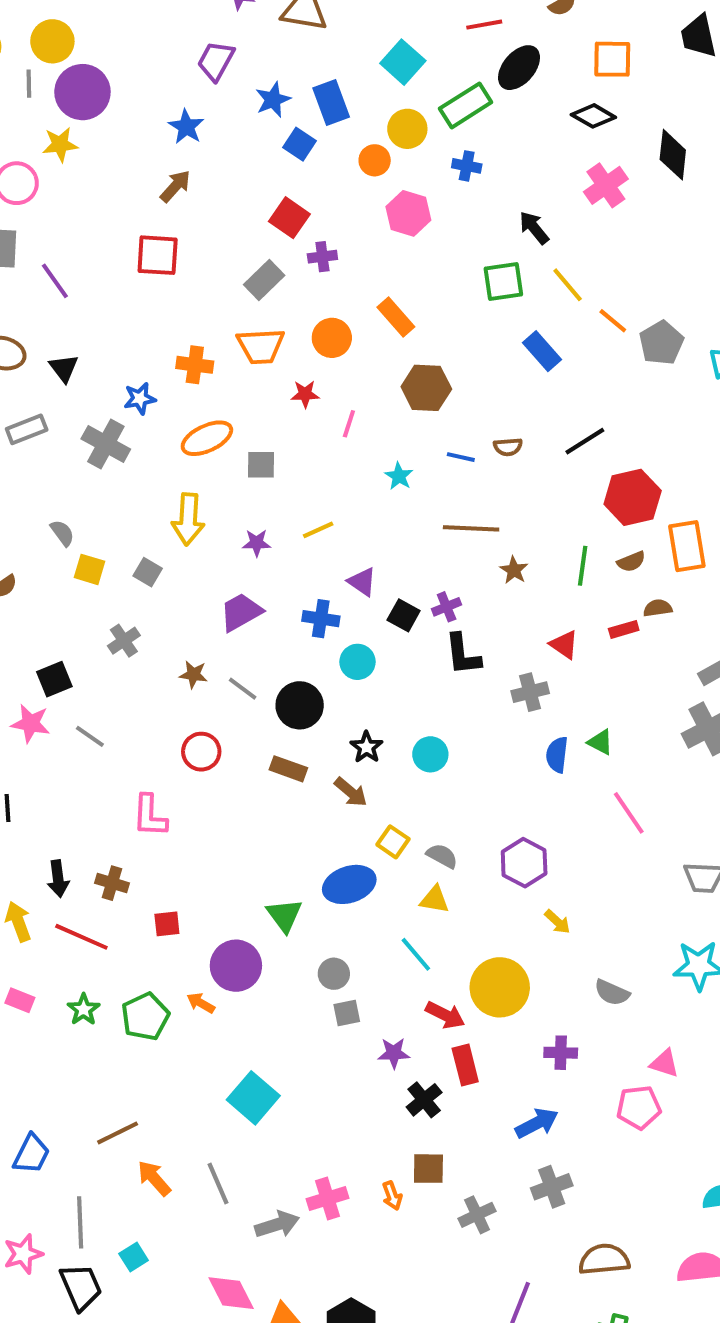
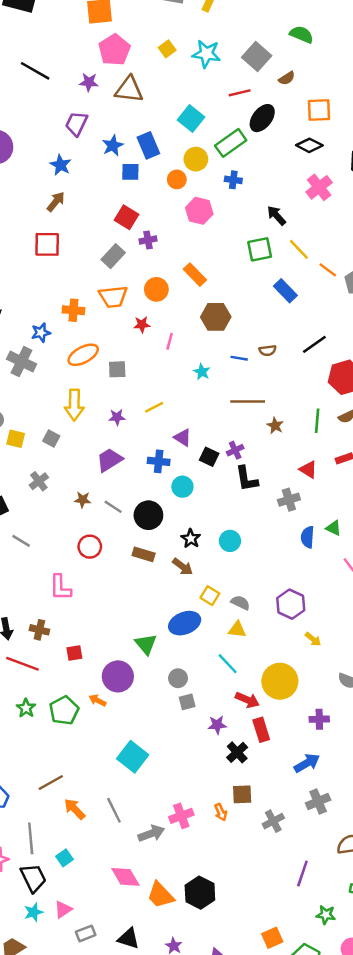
blue square: (299, 144) -> (130, 172), turned -30

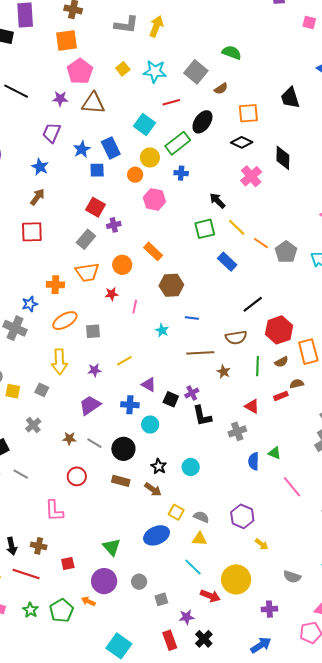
red line: (240, 93) -> (171, 102), moved
brown semicircle: (268, 350) -> (236, 337), moved, size x1.5
green triangle: (146, 644) -> (112, 547), moved
gray circle: (178, 678) -> (139, 582), moved
red rectangle: (261, 730) -> (170, 640), moved

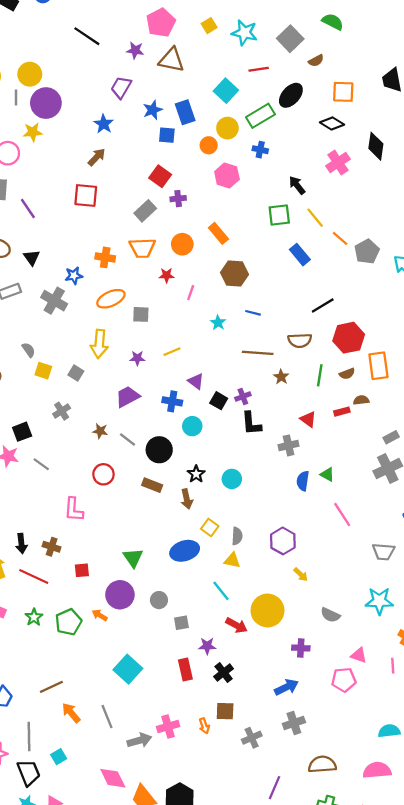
brown arrow: (153, 489) -> (187, 499), turned 36
gray semicircle: (201, 517) -> (237, 536), turned 63

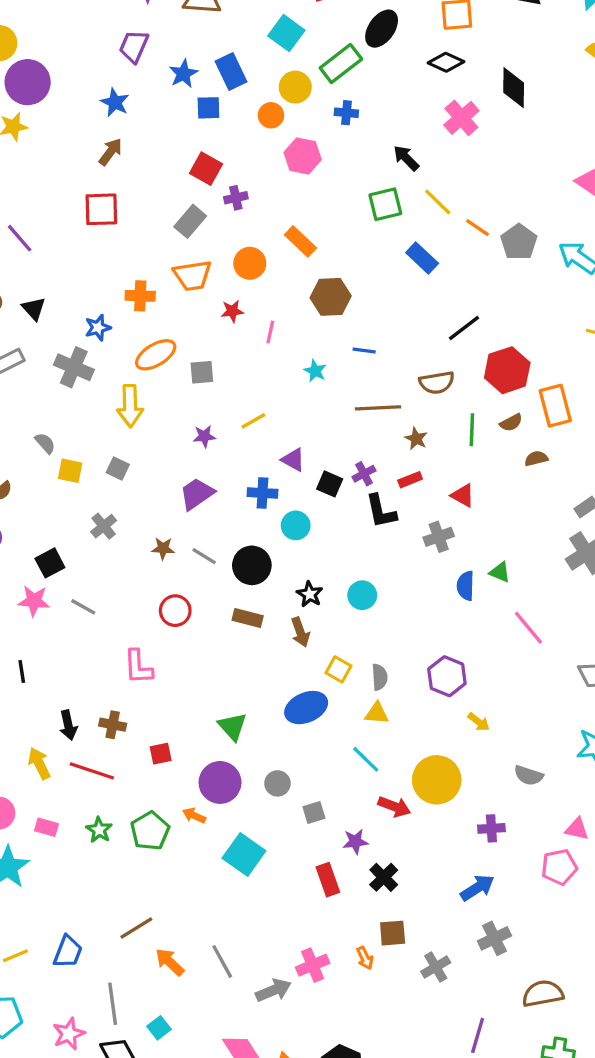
yellow arrow: (99, 344) -> (130, 406), moved
red rectangle: (342, 412) -> (410, 480), moved
cyan square: (128, 669) -> (244, 854), moved

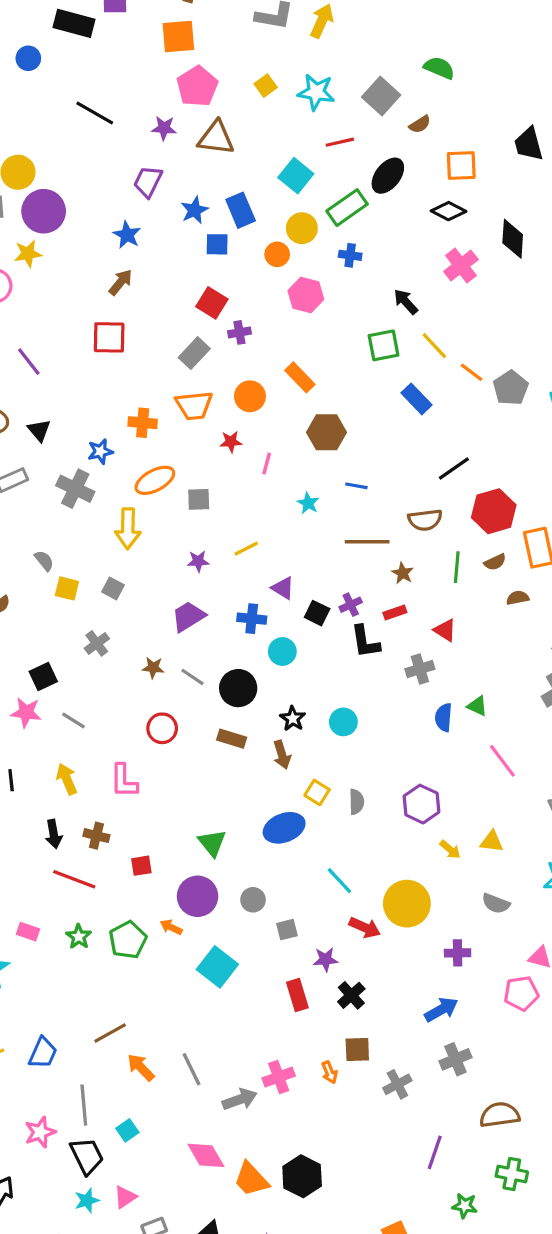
yellow triangle: (377, 713) -> (492, 841), moved
yellow arrow: (39, 763) -> (67, 779), moved

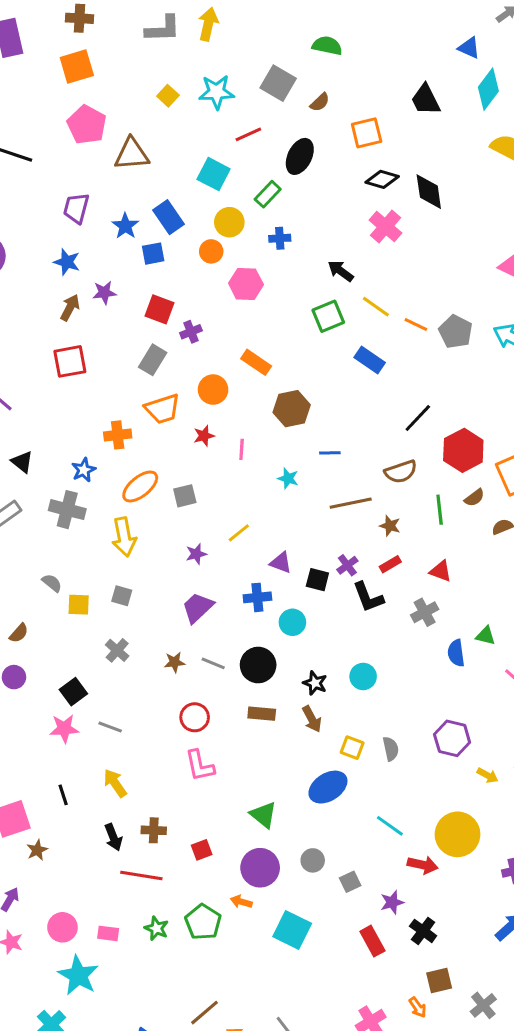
pink pentagon: (197, 86) -> (87, 125), moved
purple star: (164, 128) -> (104, 293), moved
green rectangle: (347, 208) -> (268, 194), size x0.7
black diamond: (449, 211) -> (382, 179), moved
pink L-shape: (124, 781) -> (200, 766), moved

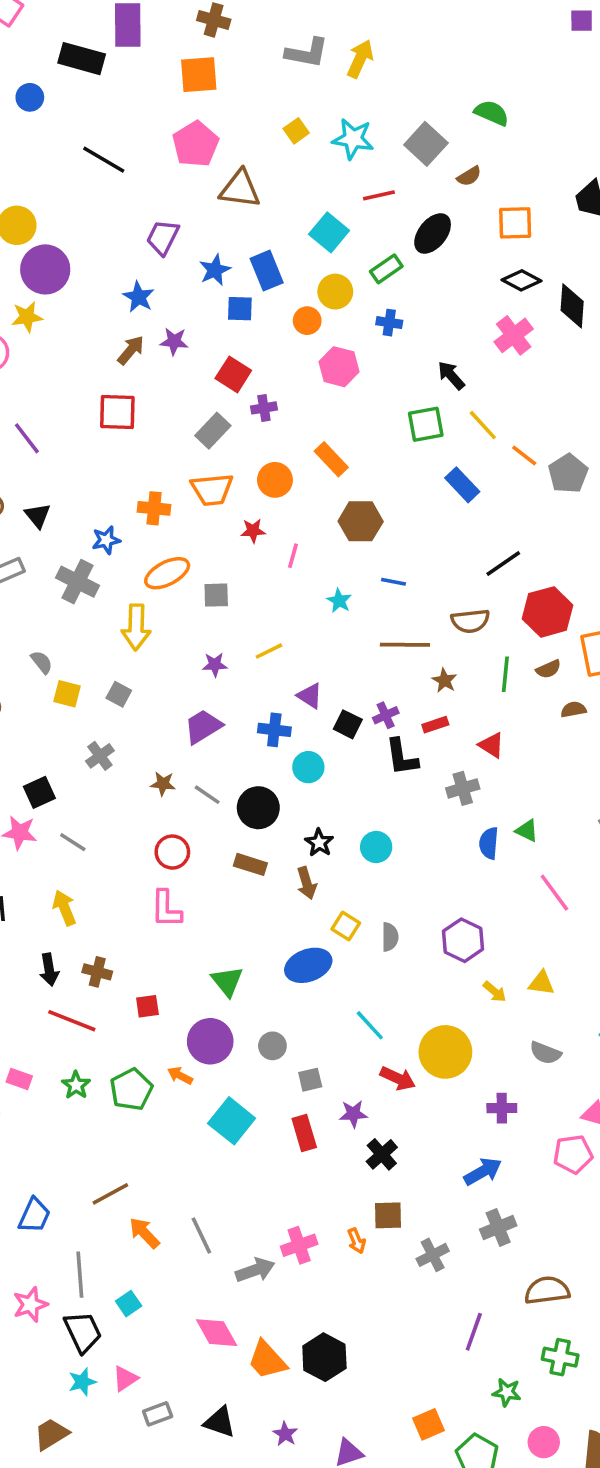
red rectangle: (372, 941) -> (304, 1133), moved

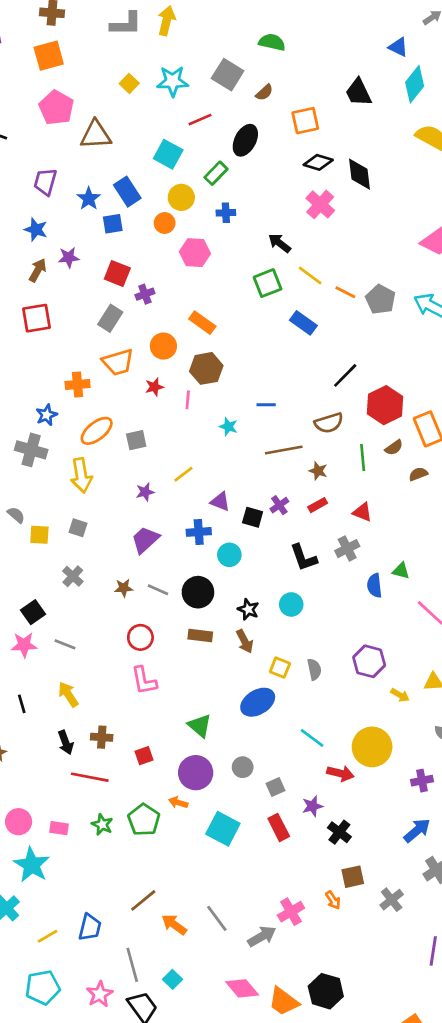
brown hexagon: (361, 521) -> (206, 368), moved
black L-shape: (402, 757) -> (303, 558), moved

